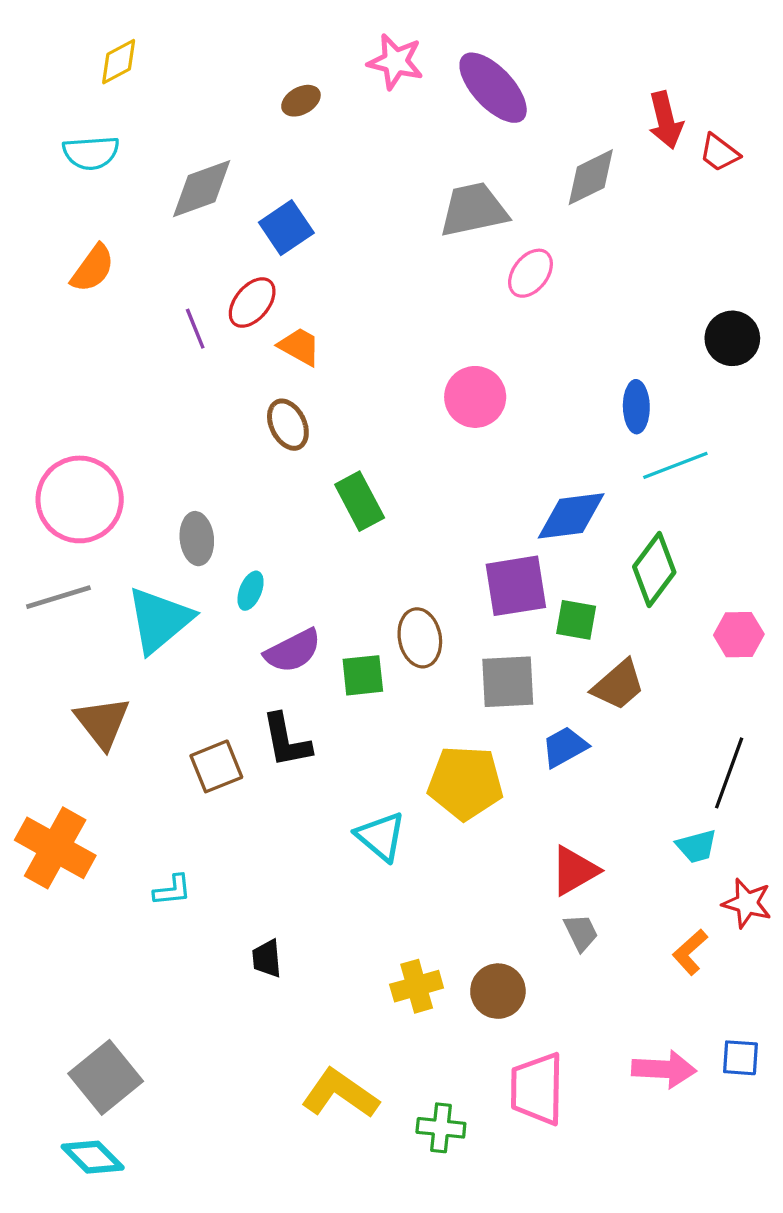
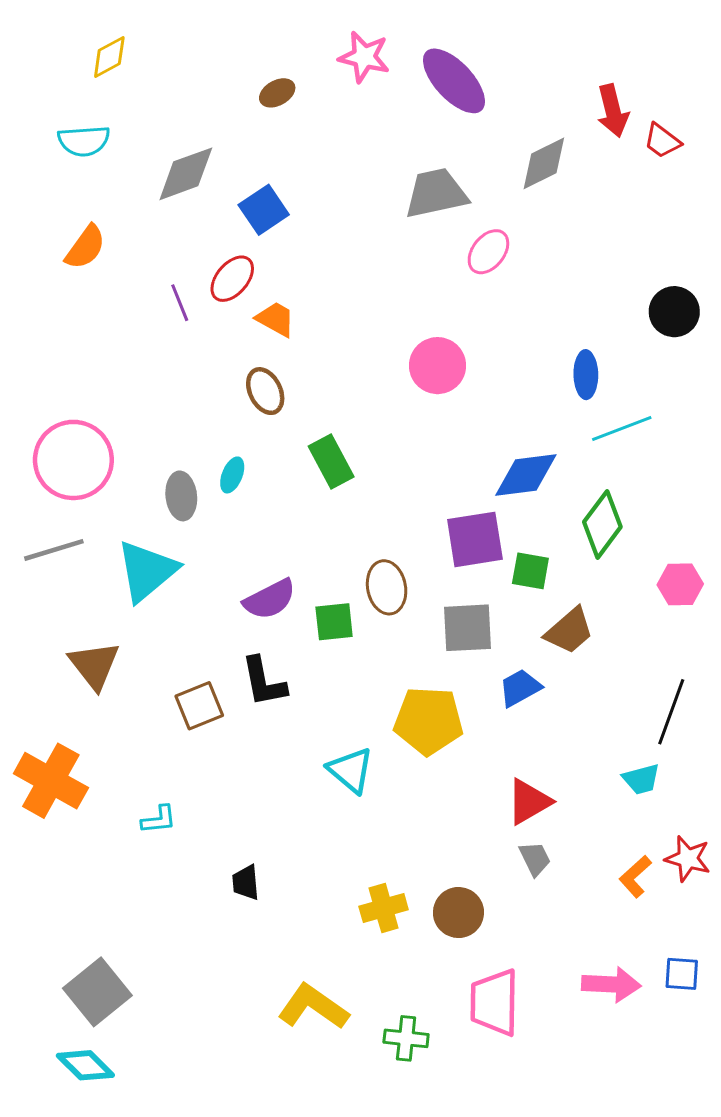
cyan ellipse: (251, 591) -> (232, 475), moved
red star: (747, 903) -> (688, 859), moved

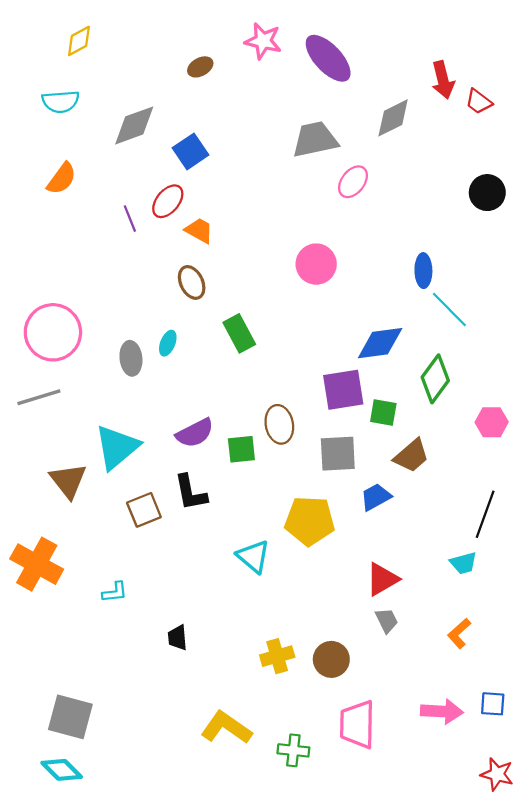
black circle: (674, 312) -> (487, 193), moved
cyan line: (622, 429) -> (449, 310), turned 66
cyan triangle: (147, 571) -> (117, 447), moved
red star: (688, 859) -> (497, 774), moved
gray square: (97, 992) -> (70, 717), turned -36

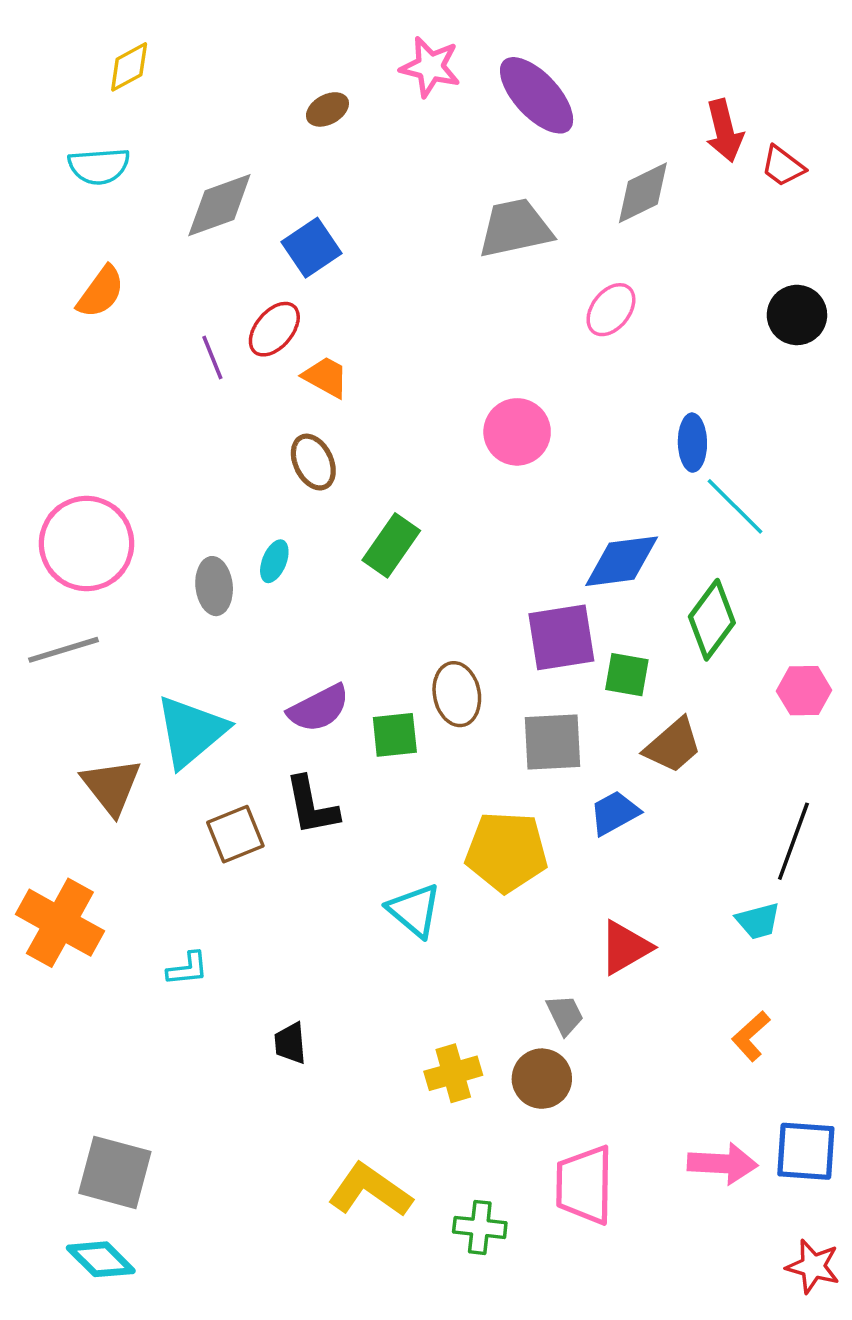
pink ellipse: (353, 182) -> (611, 310), moved
green rectangle: (239, 333) -> (391, 545), turned 63
gray trapezoid: (387, 620) -> (565, 1015), moved
blue square: (493, 704) -> (806, 1151), size x1.5

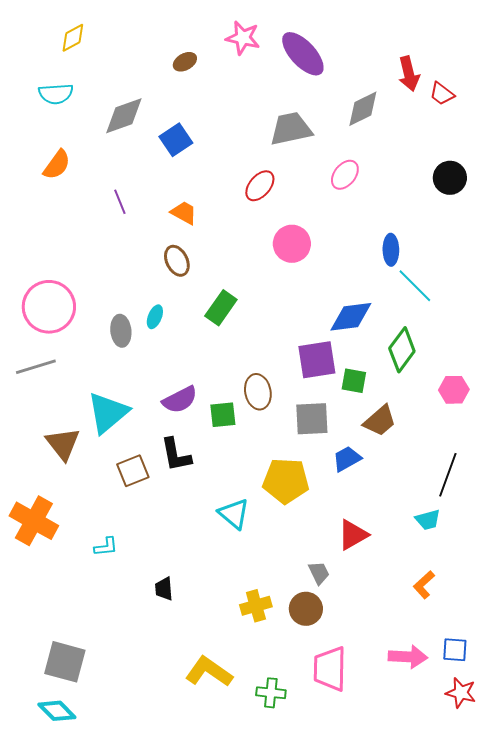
red ellipse: (274, 329) -> (260, 186), moved
blue square: (806, 1151) -> (455, 650), size x0.7
red star: (813, 1266) -> (461, 693), moved

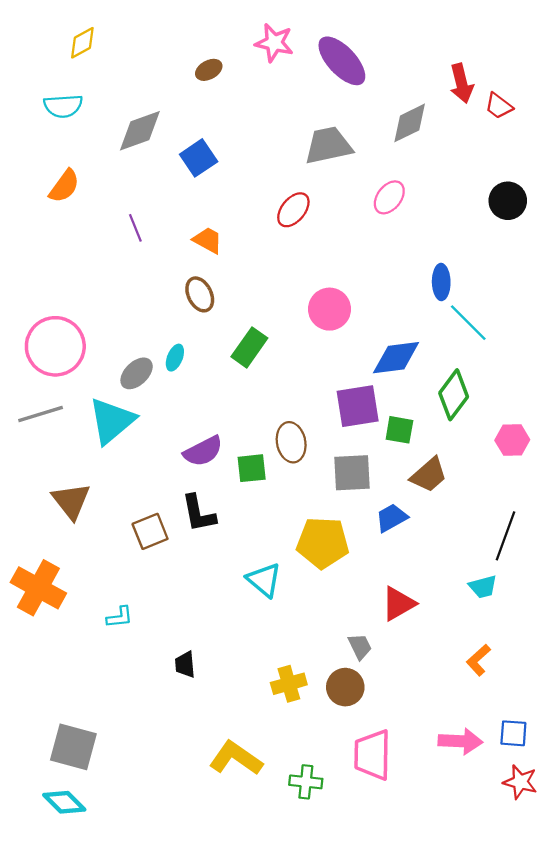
pink circle: (292, 244) -> (329, 309), moved
gray ellipse: (121, 331) -> (137, 373), turned 52
cyan triangle: (108, 413) -> (112, 421), moved

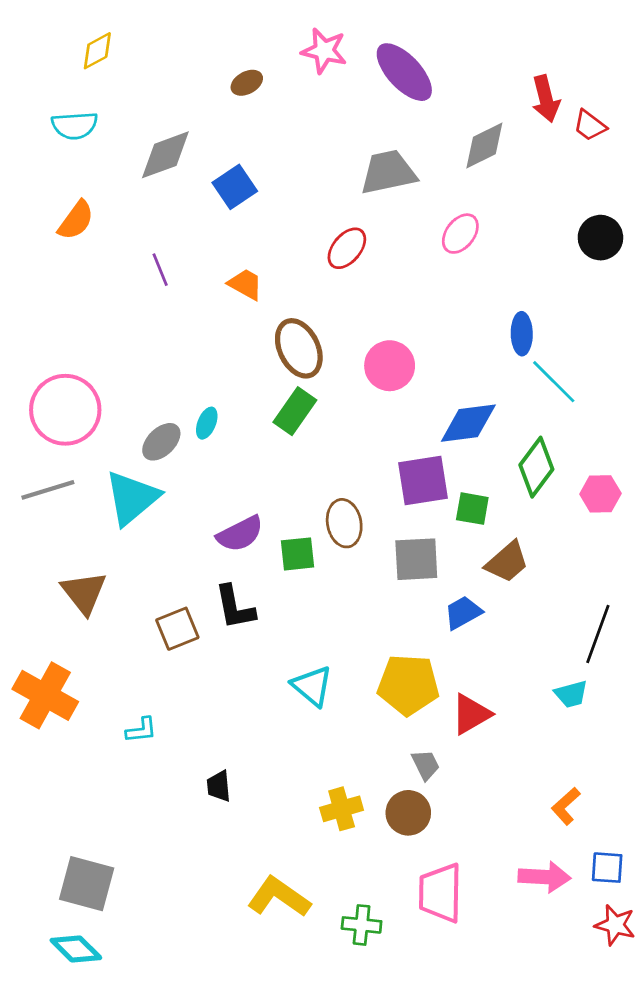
brown ellipse: (200, 294) -> (299, 348), moved, size x1.4
pink hexagon: (512, 440) -> (600, 494), moved
yellow pentagon: (323, 543) -> (408, 685), moved
orange L-shape: (478, 660) -> (566, 806), moved

